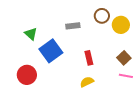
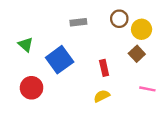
gray rectangle: (73, 26) -> (78, 22), moved
green triangle: (31, 34) -> (26, 44), moved
brown square: (124, 58) -> (137, 54), moved

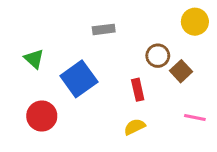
brown circle: (119, 19) -> (158, 56), moved
yellow circle: (142, 29) -> (195, 22), moved

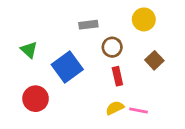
yellow circle: (195, 22) -> (144, 19), moved
brown circle: (158, 56) -> (112, 47), moved
pink line: (195, 118) -> (139, 111), moved

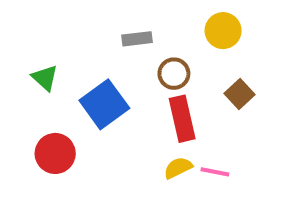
red rectangle: (117, 76) -> (182, 119), size x1.5

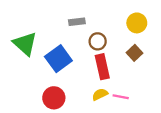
yellow circle: (223, 31) -> (137, 23), moved
green triangle: (45, 78) -> (25, 44), size x1.6
red circle: (55, 153) -> (54, 98), moved

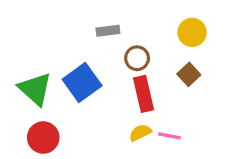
green triangle: (25, 44) -> (35, 89), moved
red circle: (54, 98) -> (43, 138), moved

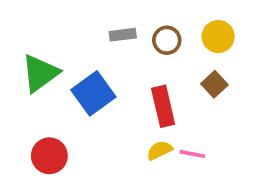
brown circle: (137, 58) -> (167, 40), moved
green triangle: (35, 89) -> (40, 73), moved, turned 42

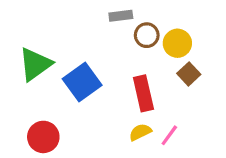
gray rectangle: (123, 35) -> (121, 16), moved
yellow circle: (218, 37) -> (177, 43), moved
pink line: (192, 154) -> (169, 135), turned -65

